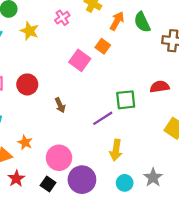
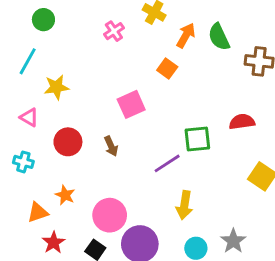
yellow star: (29, 31) -> (56, 87), moved, turned -30
pink square: (80, 60) -> (131, 104), moved, turned 30
red circle: (27, 84) -> (68, 142), moved

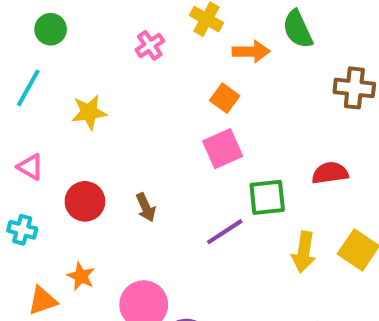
orange arrow: (186, 35) -> (251, 51), turned 60
green semicircle: (219, 37) -> (298, 29), moved
yellow star: (56, 87) -> (89, 112), moved
pink square: (131, 104) -> (223, 149), moved
yellow arrow: (184, 205) -> (304, 252), moved

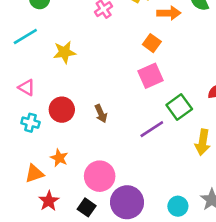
cyan line: (28, 88) -> (25, 37), turned 30
green square: (267, 197) -> (179, 107), turned -30
cyan cross: (22, 230) -> (30, 123), moved

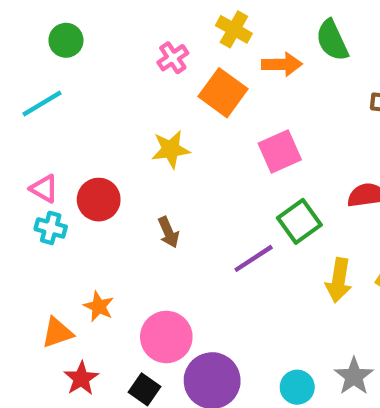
orange square: (152, 43) -> (223, 93), moved, size x1.5
yellow star: (64, 52) -> (171, 149), moved
pink square: (151, 76) -> (280, 152), moved
red circle: (62, 110) -> (99, 200), moved
cyan cross: (30, 123) -> (51, 228), moved

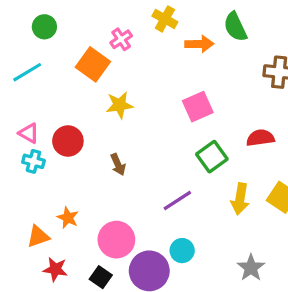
orange square: (223, 93) -> (93, 64), moved
purple line: (254, 258) -> (177, 200), moved
red star: (81, 378) -> (55, 269), turned -30
cyan circle: (297, 387) -> (182, 251), moved

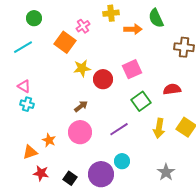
yellow cross: (165, 19) -> (111, 13), turned -35
red circle: (68, 141) -> (103, 79), moved
brown arrow: (118, 164) -> (81, 106), turned -104
pink circle: (116, 240) -> (80, 132), moved

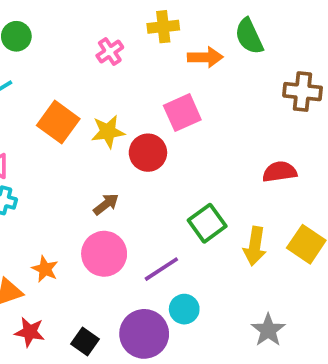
orange square: (65, 42) -> (58, 122), moved
pink square: (132, 69) -> (182, 113), moved
green square: (141, 101) -> (207, 223), moved
purple line: (119, 129) -> (161, 269), moved

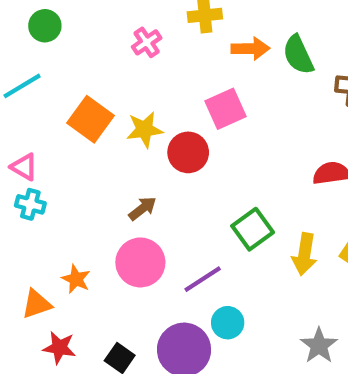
green semicircle: (249, 36) -> (298, 55), moved

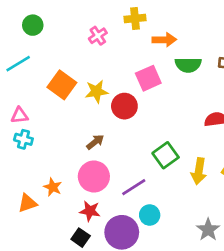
green semicircle: (298, 55) -> (188, 65), moved, turned -65
pink triangle: (24, 167) -> (19, 115), turned -36
red star: (59, 348) -> (90, 211), moved

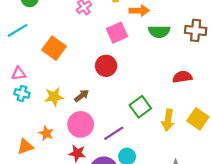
pink square: (148, 78) -> (117, 33), moved
yellow star: (97, 92) -> (54, 97), moved

